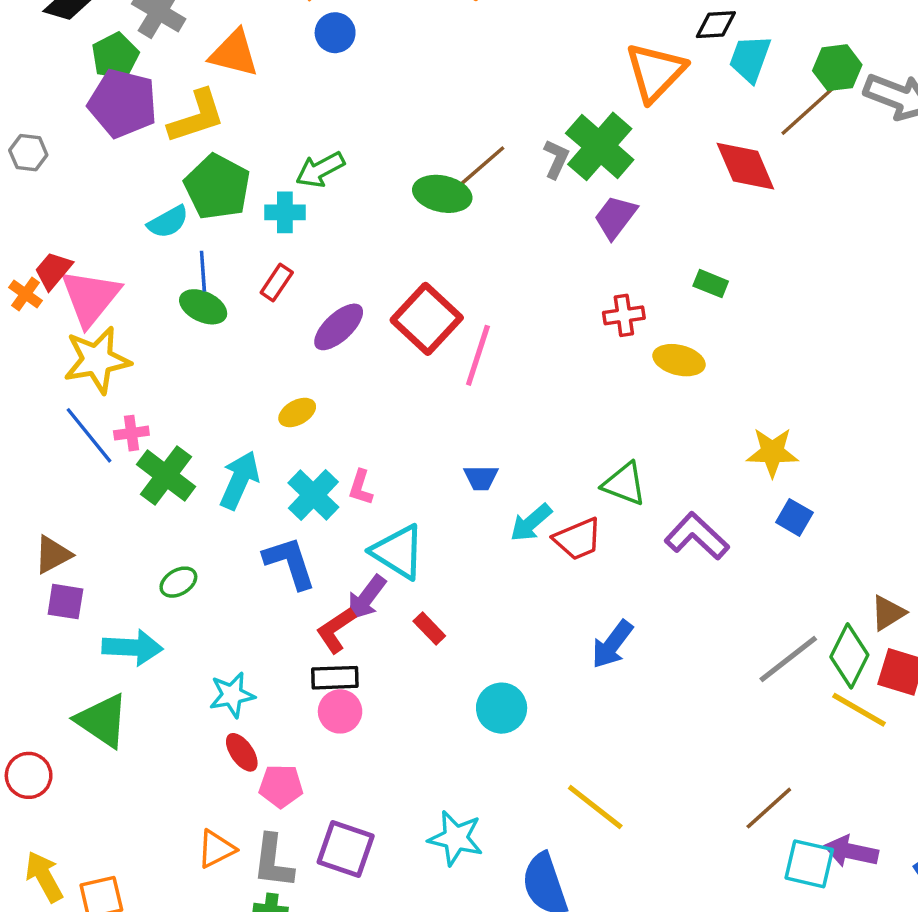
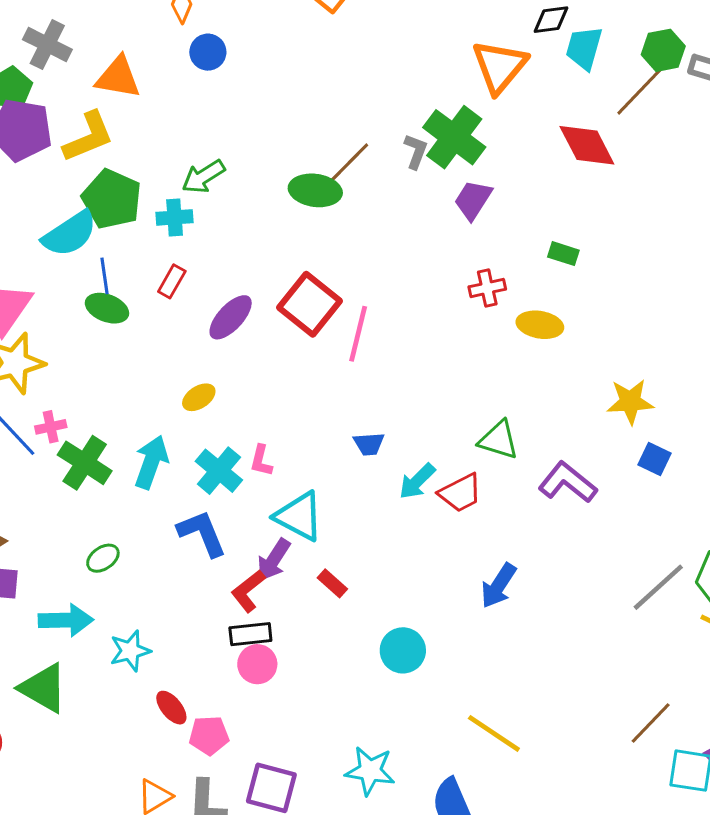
cyan semicircle: (168, 222) -> (70, 234), size x1.5
cyan star: (232, 695) -> (130, 651), moved

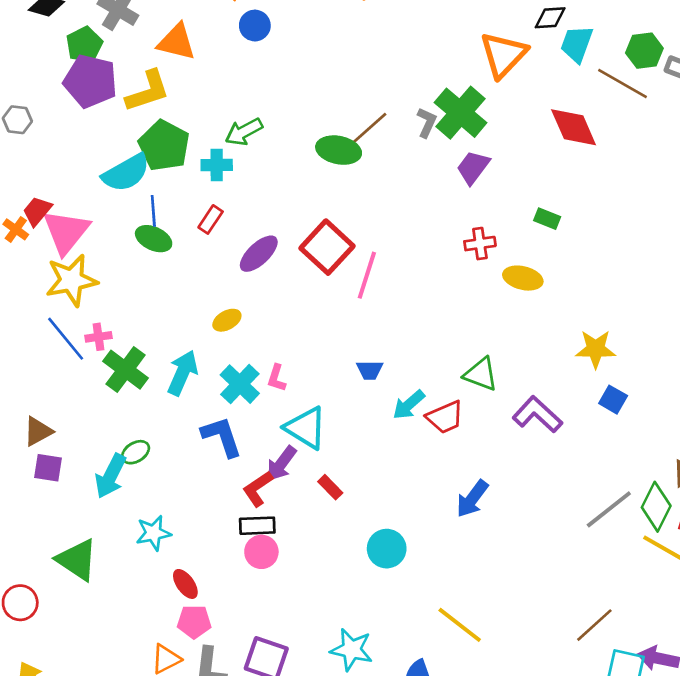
brown line: (640, 90) -> (623, 84), turned 72
cyan arrow: (66, 620) -> (111, 476), moved, turned 114
pink pentagon: (209, 735) -> (194, 622), moved

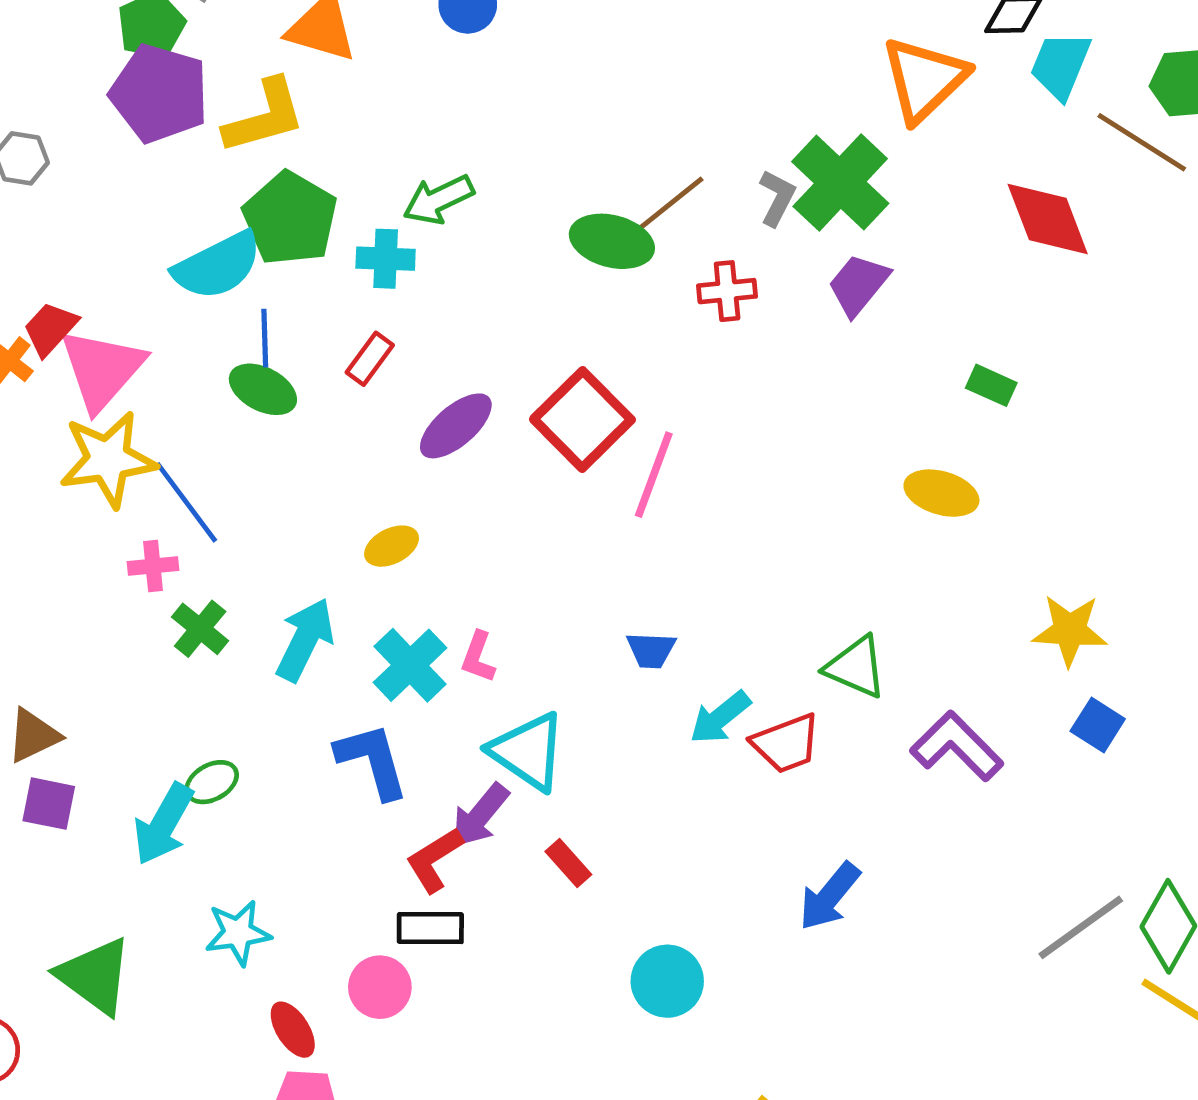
red cross: (480, 244) -> (727, 291), moved
blue line: (66, 339) -> (186, 502), moved
green cross: (125, 370) -> (200, 629), size x0.7
pink circle: (261, 552) -> (380, 987), moved

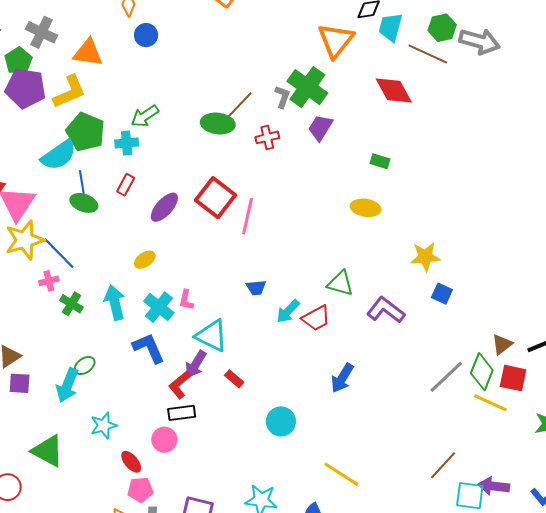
cyan arrow: (305, 640) -> (115, 302), turned -32

